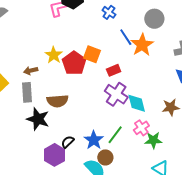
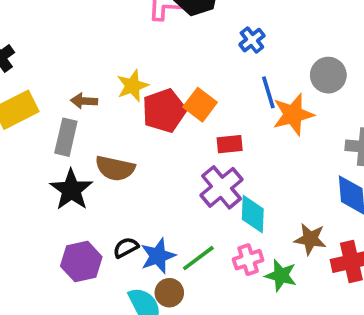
green star: (153, 140) -> (281, 275), moved
black semicircle: (68, 142) -> (126, 248), moved

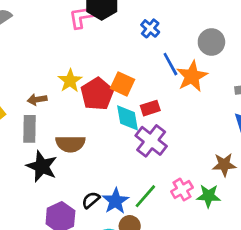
cyan diamond: (253, 214) -> (128, 118), moved

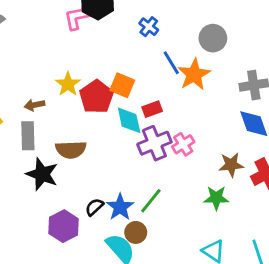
purple cross: (151, 141) -> (154, 143), turned 32
pink cross: (182, 190) -> (183, 144), moved

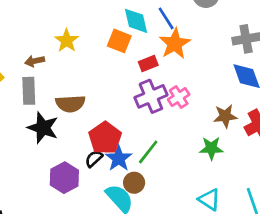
orange star: (194, 75) -> (175, 44), moved
red pentagon: (96, 97) -> (105, 138), moved
cyan diamond: (129, 120) -> (136, 21), moved

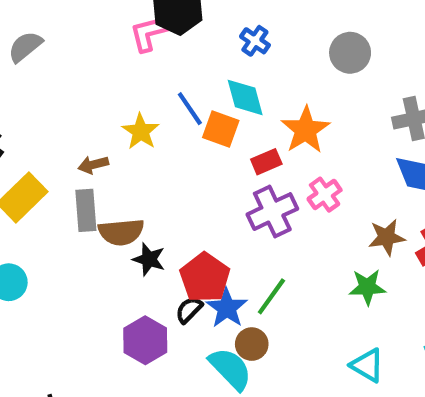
blue line: (166, 18) -> (190, 109), moved
pink cross: (179, 97) -> (325, 195), moved
brown semicircle: (70, 104) -> (121, 232), moved
black star: (43, 128) -> (149, 259), moved, size x0.7

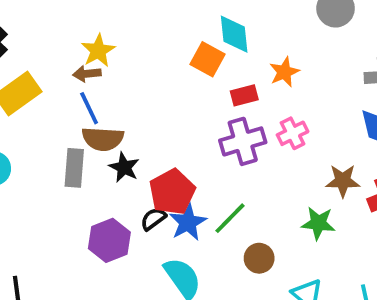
blue line: (190, 109) -> (89, 108), moved
orange star: (306, 130) -> (284, 72), size x0.7
yellow star: (141, 131) -> (98, 51), moved
gray rectangle: (86, 210) -> (74, 168), moved
brown circle: (252, 344) -> (259, 258), moved

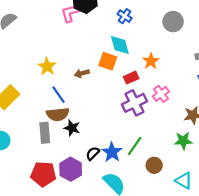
brown arrow: (87, 74) -> (82, 73), moved
blue line: (89, 108) -> (59, 95), moved
red pentagon: (172, 192) -> (43, 174), moved, turned -30

